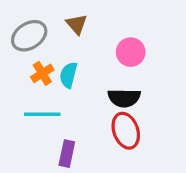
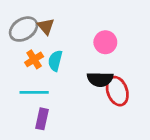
brown triangle: (77, 24) -> (46, 26), moved
red ellipse: (126, 131) -> (117, 91), moved
purple rectangle: (67, 154) -> (42, 119), moved

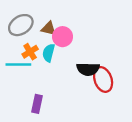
brown triangle: (46, 26) -> (49, 29), moved, turned -35
pink circle: (105, 42) -> (63, 37), moved
cyan line: (34, 92) -> (18, 64), moved

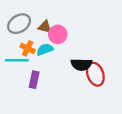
orange cross: (30, 52) -> (28, 48), turned -32
cyan semicircle: (49, 53) -> (45, 49), turned 56
purple rectangle: (37, 104) -> (34, 80), moved

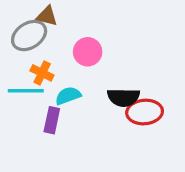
brown triangle: (45, 27) -> (47, 16), moved
cyan semicircle: (45, 49) -> (68, 96), moved
red ellipse: (95, 74) -> (145, 112), turned -75

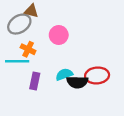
cyan semicircle: (68, 96) -> (64, 74), moved
black semicircle: (123, 97) -> (77, 82), moved

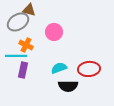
purple rectangle: (35, 81) -> (23, 70), moved
black semicircle: (77, 82) -> (68, 86), moved

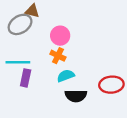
orange cross: (26, 45) -> (58, 56), moved
red ellipse: (89, 69) -> (111, 85), moved

